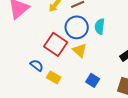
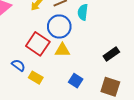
cyan semicircle: (100, 26) -> (83, 12), moved
yellow triangle: (80, 50) -> (62, 50), turned -42

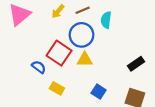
blue semicircle: (18, 65) -> (39, 67), moved

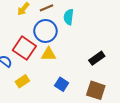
yellow rectangle: (57, 88) -> (22, 81), turned -64

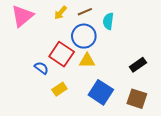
blue square: (62, 84) -> (101, 92), size x1.6

